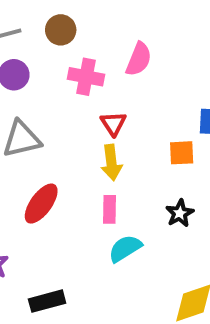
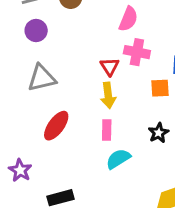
pink cross: (86, 77) -> (137, 52), moved

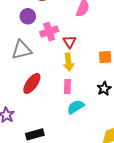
purple circle: (36, 30) -> (28, 16), moved
pink cross: (137, 52) -> (49, 32), moved, turned -30

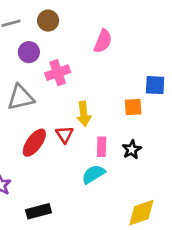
red triangle: (69, 42) -> (65, 134), moved
pink rectangle: (67, 87) -> (102, 147), moved

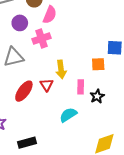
pink semicircle: (103, 41) -> (50, 15), moved
pink rectangle: (102, 147) -> (81, 87), moved

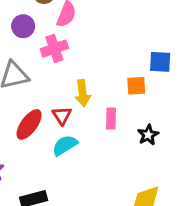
black star: (97, 96) -> (148, 135), moved
cyan semicircle: (68, 115) -> (65, 145), moved

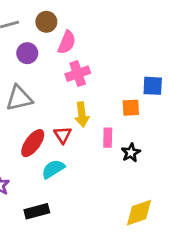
pink cross: (54, 49) -> (78, 74), moved
black star: (148, 135) -> (131, 153), moved
cyan semicircle: (65, 145) -> (53, 169), moved

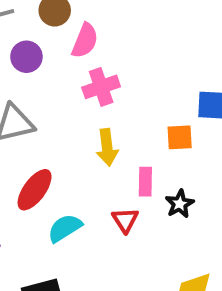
red triangle: (63, 135) -> (125, 220), moved

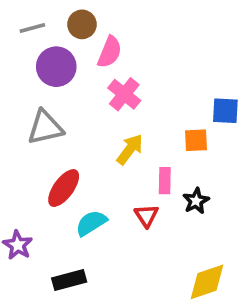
purple circle: (26, 57) -> (56, 67), size x1.4
pink cross: (101, 87) -> (124, 94), turned -32
yellow arrow: (107, 147) -> (130, 149), turned -136

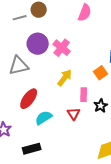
gray line: (32, 28) -> (20, 18), moved
pink semicircle: (110, 52) -> (85, 13), moved
purple circle: (56, 67) -> (38, 44), moved
orange square: (196, 140) -> (101, 73), turned -32

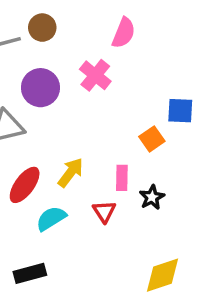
pink cross: (62, 48) -> (95, 75), moved
yellow arrow: (65, 78) -> (71, 173), moved

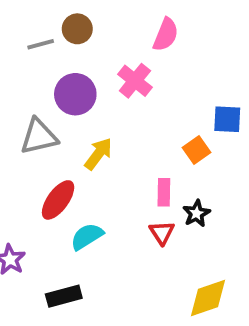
yellow arrow: (71, 173) -> (98, 154), moved
red triangle: (104, 211) -> (162, 233), moved

